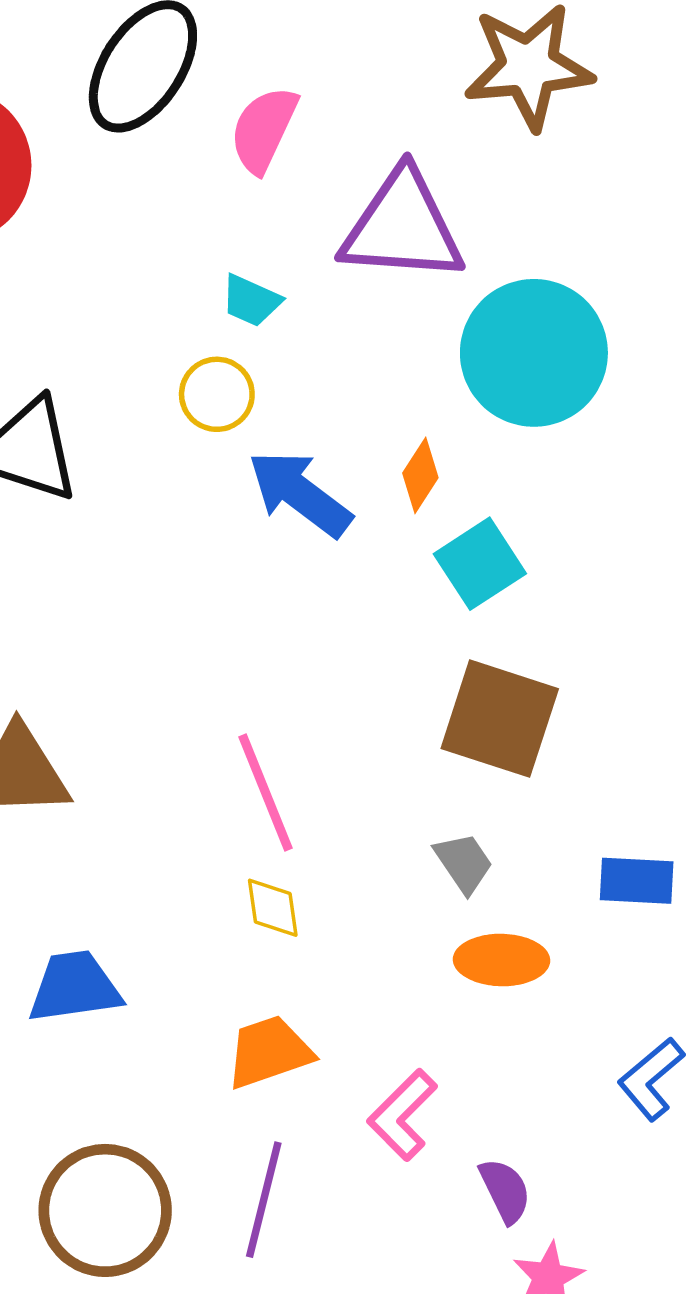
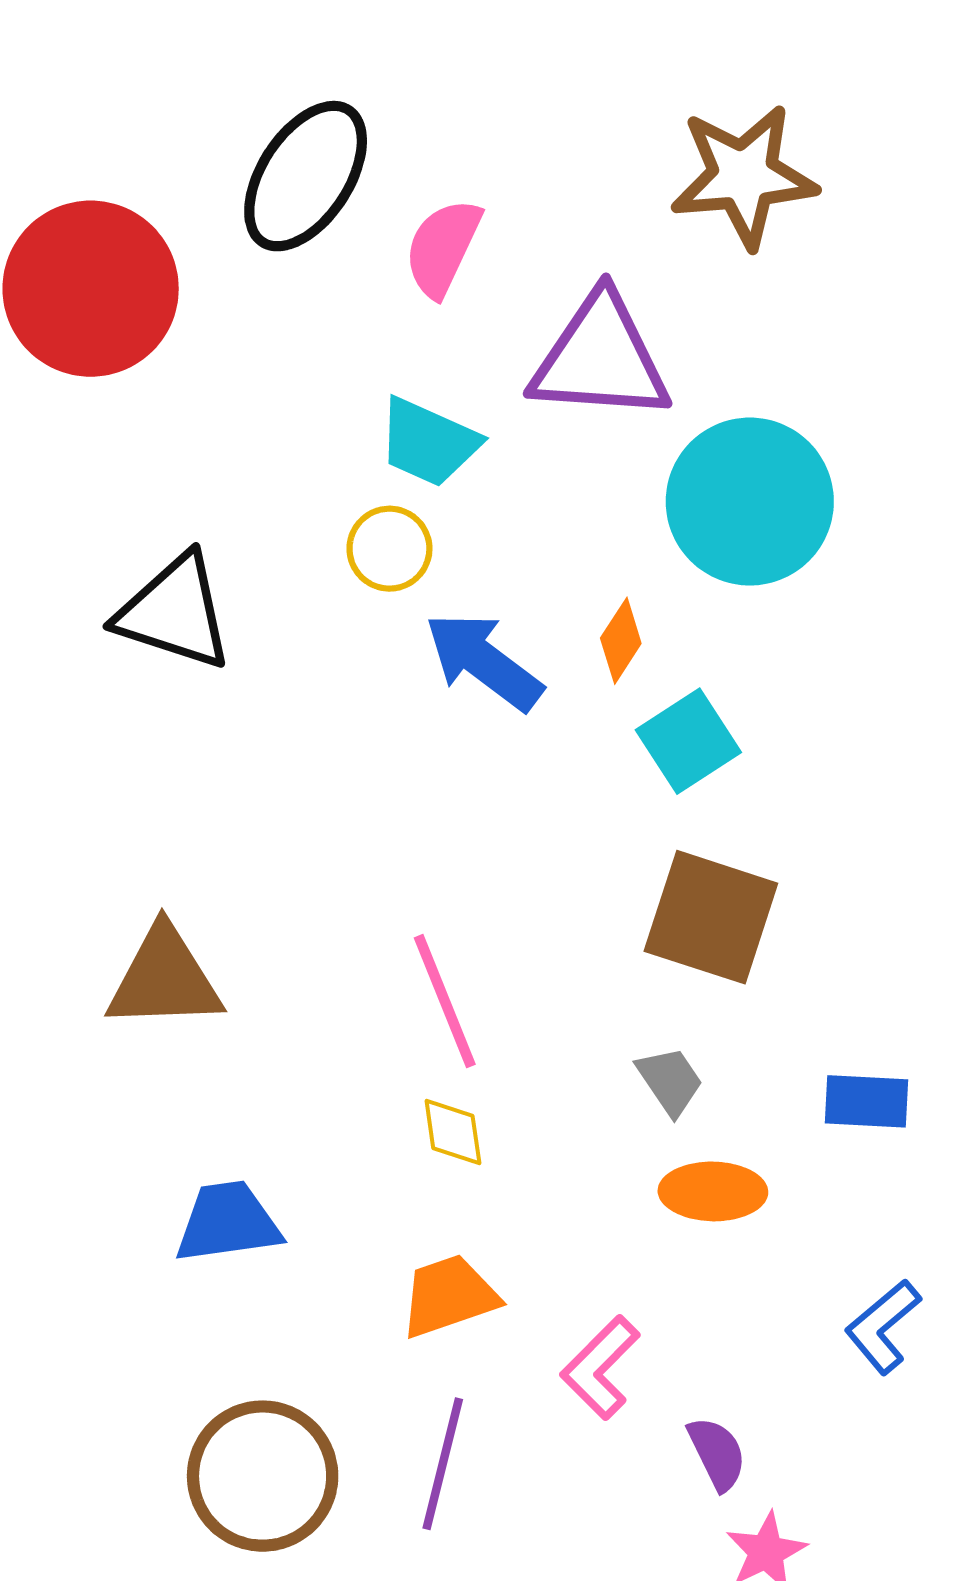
cyan trapezoid: (251, 301) -> (428, 442), size x1.5

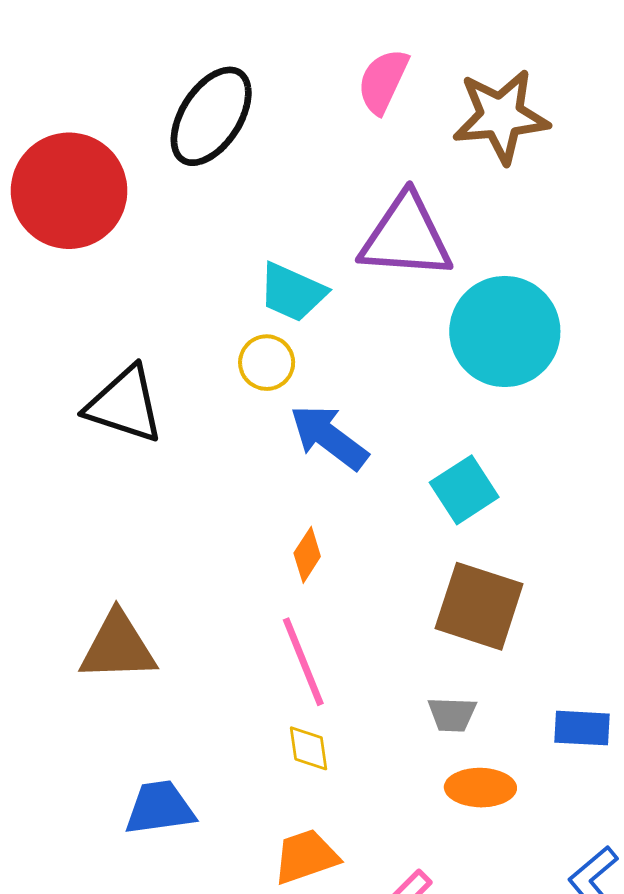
pink semicircle: (443, 248) -> (383, 81), moved
orange diamond: (621, 641) -> (307, 555), moved
gray trapezoid: (670, 1081) -> (452, 714), turned 126

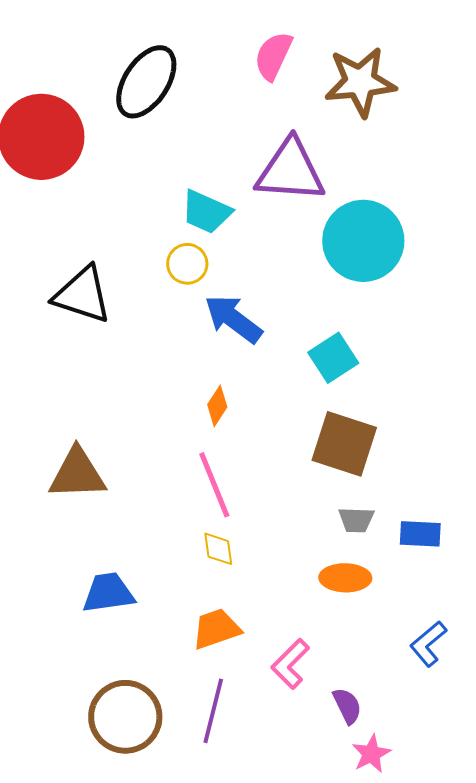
gray trapezoid: (452, 714) -> (356, 520), moved

